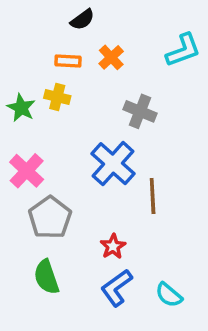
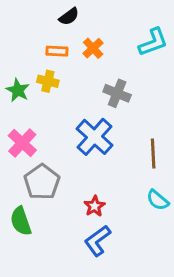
brown line: (153, 196) -> (153, 153), moved
green semicircle: (46, 277) -> (21, 221), moved
cyan semicircle: (169, 295) -> (158, 200), moved

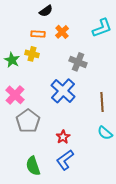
green semicircle: (21, 221) -> (33, 166), moved

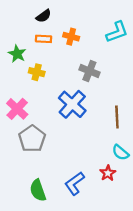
black semicircle: (46, 11) -> (44, 16), moved
orange cross: (62, 32) -> (71, 37), turned -32
yellow cross: (32, 54) -> (37, 72), moved
green star: (12, 60) -> (17, 54), moved
red star: (63, 137) -> (108, 173), moved

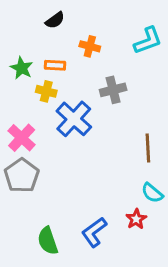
orange rectangle: (44, 39) -> (55, 65), moved
gray cross: (89, 71) -> (113, 90), turned -36
blue cross: (72, 104) -> (74, 119), moved
gray pentagon: (32, 139) -> (22, 175), moved

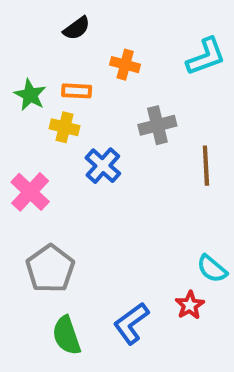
blue cross: (74, 119) -> (103, 166), size x0.7
brown line: (148, 148) -> (206, 166), moved
gray pentagon: (22, 175) -> (50, 269), moved

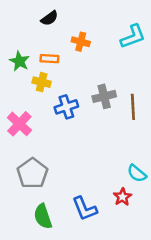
gray cross: (157, 125) -> (104, 96), moved
blue cross: (103, 166) -> (66, 107), turned 30
blue L-shape: (131, 323) -> (85, 209), turned -76

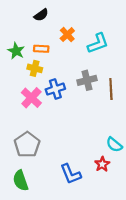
cyan L-shape: (133, 36) -> (98, 43), moved
orange cross: (81, 42) -> (67, 35), turned 32
pink cross: (19, 124) -> (31, 98), moved
green semicircle: (43, 216) -> (21, 181), moved

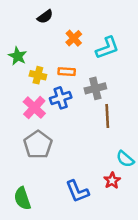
orange rectangle: (41, 49) -> (67, 72), moved
brown line: (111, 89) -> (107, 116), moved
gray pentagon: (27, 145) -> (38, 145), moved

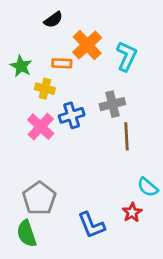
orange cross: (74, 38) -> (87, 45), size x1.5
cyan L-shape: (107, 48) -> (127, 56), turned -45
orange rectangle: (67, 72) -> (62, 63), moved
gray pentagon: (38, 145) -> (39, 198), moved

